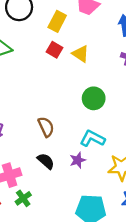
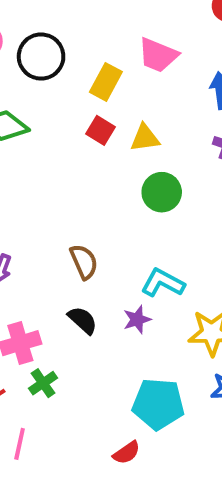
yellow triangle: (81, 54) -> (145, 138), turned -42
green circle: (94, 98) -> (162, 192), moved

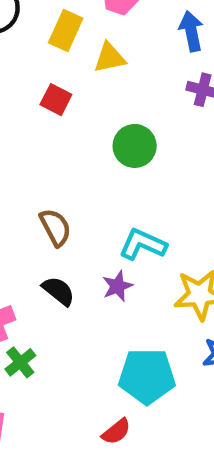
red square: (100, 130) -> (56, 100), moved
yellow triangle: (145, 138) -> (110, 58), moved

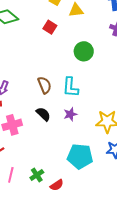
cyan L-shape: (143, 244) -> (70, 87), moved, turned -115
green cross: (20, 362) -> (37, 175), moved
red semicircle: (116, 432) -> (57, 185), moved

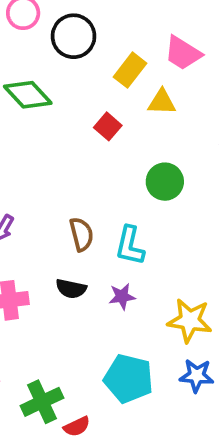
black semicircle: (43, 114) -> (71, 289), turned 140
green cross: (37, 175) -> (42, 402), size x1.5

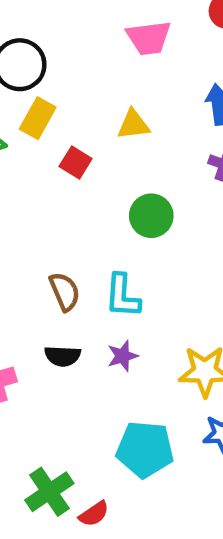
pink trapezoid: (183, 53) -> (149, 38), moved, turned -30
yellow rectangle: (130, 70) -> (38, 118), moved

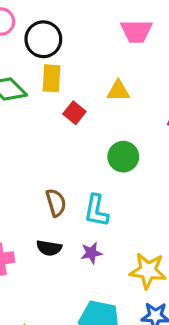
yellow rectangle: (38, 118) -> (51, 78), turned -32

